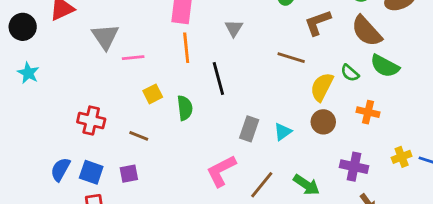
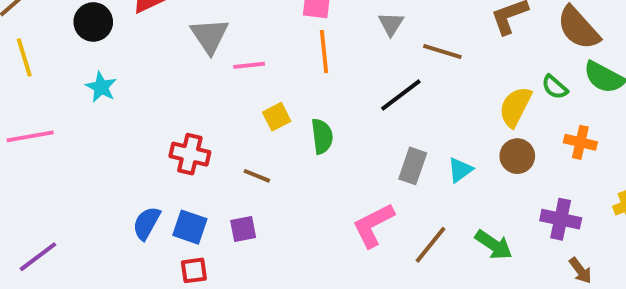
brown line: (291, 58) -> (442, 52), moved
black line: (218, 79) -> (401, 95), moved, turned 68

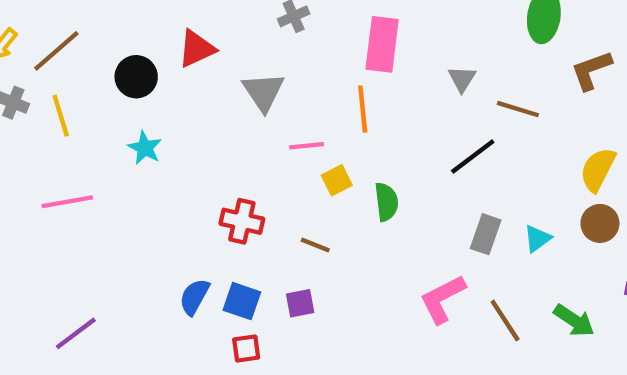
orange line: (324, 52) -> (363, 109), moved
pink line: (249, 65) -> (307, 146), moved
brown line: (430, 245) -> (505, 320), turned -72

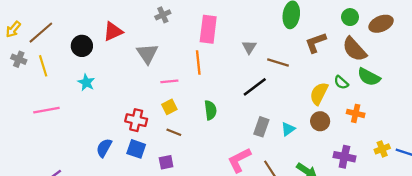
yellow square: (337, 180) -> (169, 107), moved
blue semicircle: (194, 297) -> (104, 148), moved
blue square: (242, 301) -> (136, 149), moved

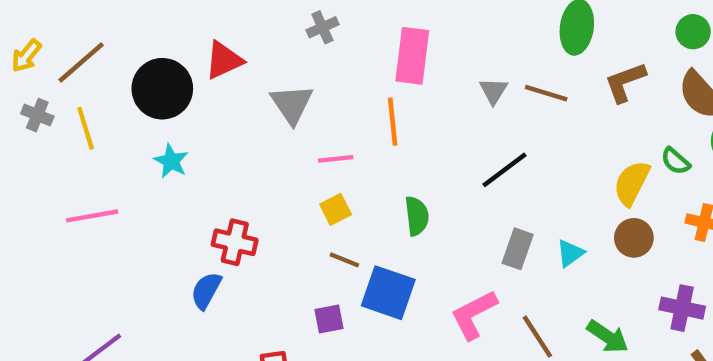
black circle: (82, 46) -> (162, 89), size x1.4
brown line: (278, 63) -> (546, 93), moved
red cross: (136, 120) -> (235, 242), moved
blue square: (136, 149) -> (388, 293), moved, size x1.4

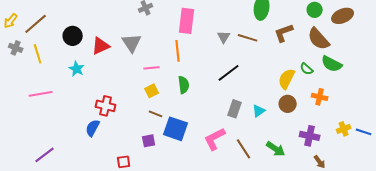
red triangle: (224, 60) -> (101, 46), moved
black circle: (162, 89) -> (73, 36), size x0.7
green semicircle: (417, 216) -> (184, 85), moved

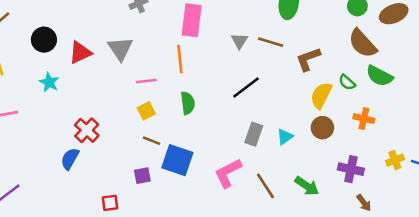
brown L-shape: (284, 33) -> (308, 59), moved
red cross: (106, 106) -> (87, 130), turned 30

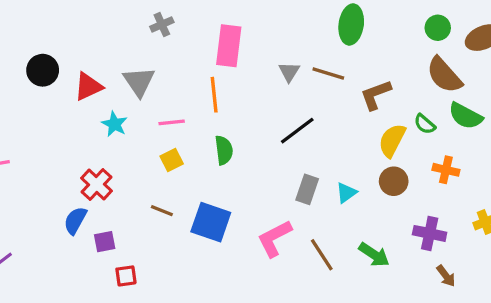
cyan star: (49, 82) -> (114, 124), moved
brown line: (151, 141) -> (162, 211), moved
purple square: (142, 176) -> (105, 242), moved

